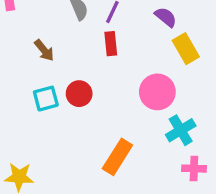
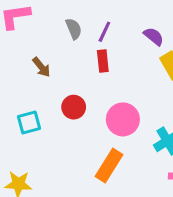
pink circle: (157, 92) -> (123, 119), moved
cyan square: (46, 99) -> (29, 122), moved

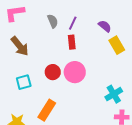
brown arrow: (41, 67) -> (20, 46), moved, size x1.5
pink circle: (123, 119) -> (75, 72), moved
orange rectangle: (109, 166) -> (47, 110), moved

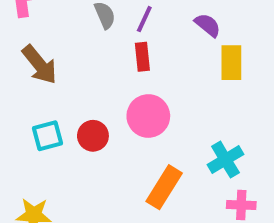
yellow rectangle: (117, 45) -> (231, 63), turned 30
red circle: (53, 72) -> (93, 136), moved
orange rectangle: (47, 110) -> (164, 187), moved

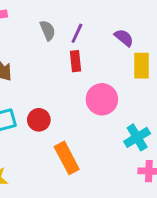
pink circle: (148, 116) -> (102, 99), moved
orange rectangle: (164, 187) -> (67, 158), moved, turned -60

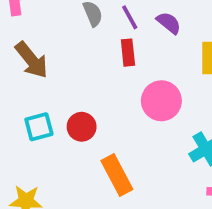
purple line: (77, 33) -> (130, 17), turned -54
purple semicircle: (124, 38) -> (169, 23), moved

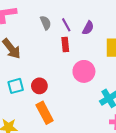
purple semicircle: (169, 23) -> (88, 28), turned 80
orange rectangle: (117, 175) -> (45, 113), moved

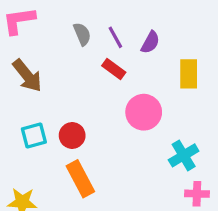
red rectangle: (65, 44) -> (114, 69), turned -48

